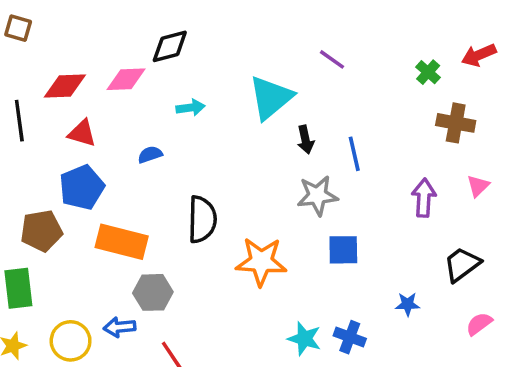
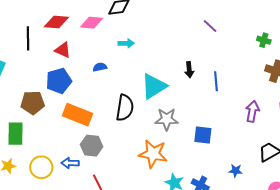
green cross: (428, 72) -> (264, 40), turned -32
cyan triangle: (271, 98) -> (154, 86), moved
gray star: (317, 196) -> (167, 119), moved
orange star: (261, 262) -> (153, 154), moved

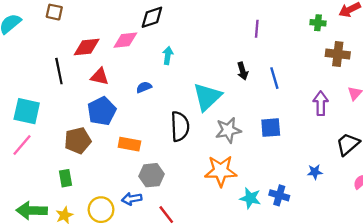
purple line: (210, 26) -> (257, 29), moved, turned 63
cyan arrow: (126, 43) -> (168, 55), turned -70
orange rectangle: (77, 115) -> (129, 144), size x0.7
green rectangle: (15, 134) -> (65, 178), size x0.7
blue square: (203, 135) -> (271, 128), moved

